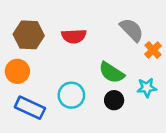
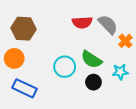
red semicircle: (74, 36) -> (82, 22), moved
cyan circle: (71, 95) -> (65, 67), moved

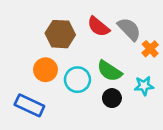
red semicircle: (82, 22) -> (98, 27), turned 42
brown hexagon: (23, 29) -> (60, 34), moved
orange circle: (14, 58) -> (45, 70), moved

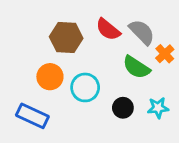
green semicircle: (109, 71) -> (136, 67), moved
cyan star: (144, 86) -> (158, 108), moved

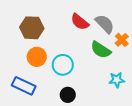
brown hexagon: (66, 38) -> (32, 28), moved
black circle: (123, 108) -> (68, 95), moved

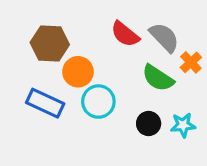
orange circle: (37, 57) -> (78, 72), moved
blue rectangle: (24, 86) -> (45, 103), moved
black circle: (68, 95) -> (149, 124), moved

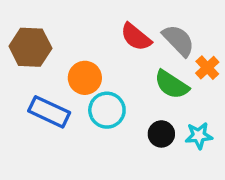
brown hexagon: (50, 44) -> (30, 47), moved

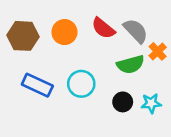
orange circle: (85, 78) -> (64, 32), moved
green semicircle: (172, 85) -> (130, 64), turned -48

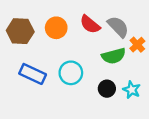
cyan star: (151, 103) -> (132, 90), turned 30

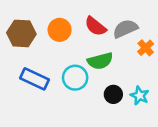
gray semicircle: (118, 27) -> (125, 29), turned -70
green semicircle: (114, 56) -> (100, 61), moved

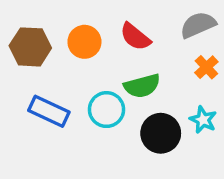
gray semicircle: (125, 29) -> (198, 25), moved
black circle: (113, 94) -> (161, 133), size x1.5
cyan star: (140, 96) -> (203, 120), moved

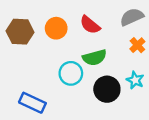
blue rectangle: (49, 111) -> (32, 103), moved

